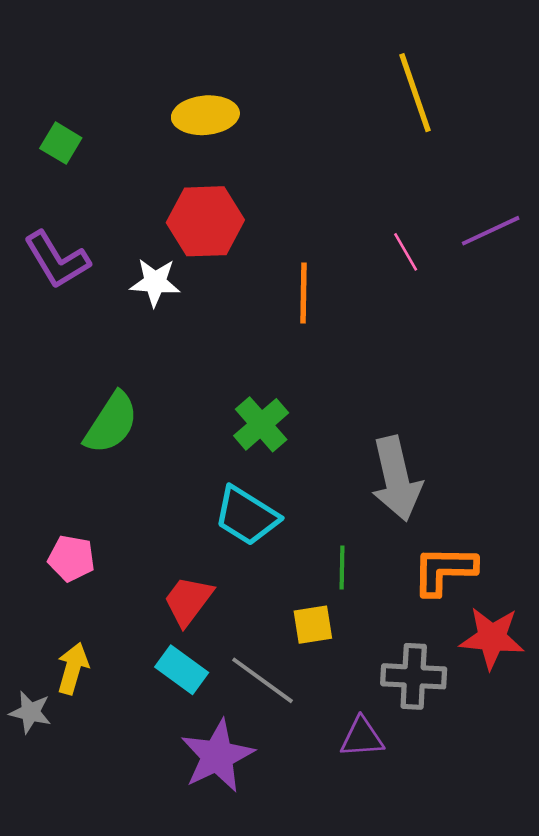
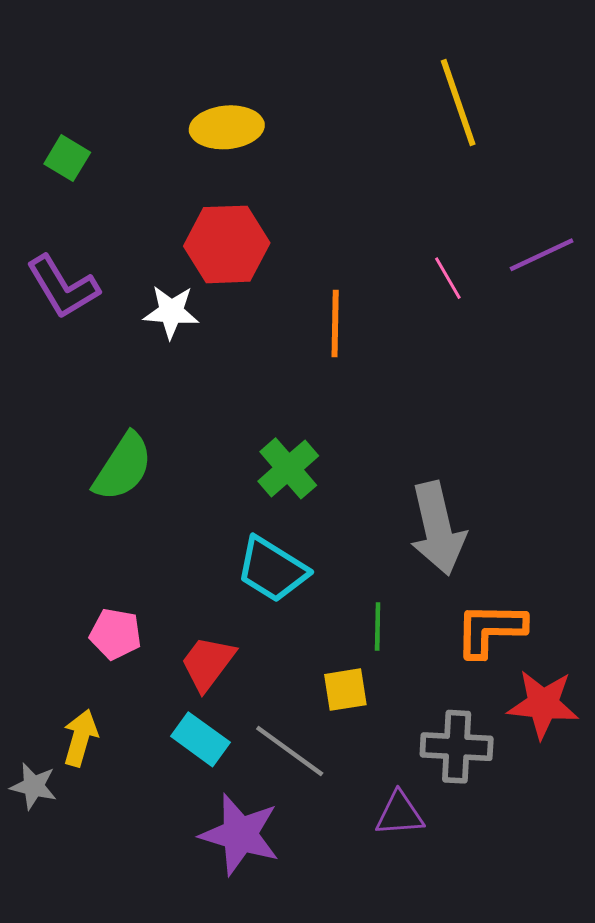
pink pentagon: (71, 558) -> (115, 634), moved
purple star: (217, 756) -> (240, 834), turned -30

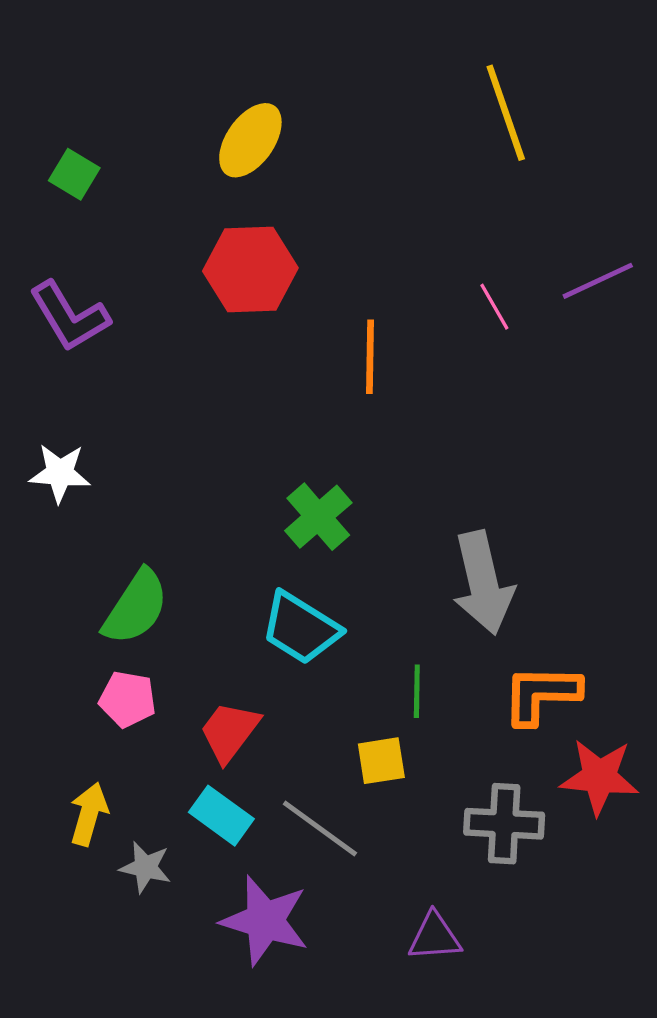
yellow ellipse: (227, 127) -> (250, 140), turned -50
white star: (171, 312) -> (60, 473), moved
green semicircle: (123, 467) -> (136, 607), moved
gray star: (34, 786) -> (145, 867), moved
purple triangle: (400, 814) -> (435, 937), moved

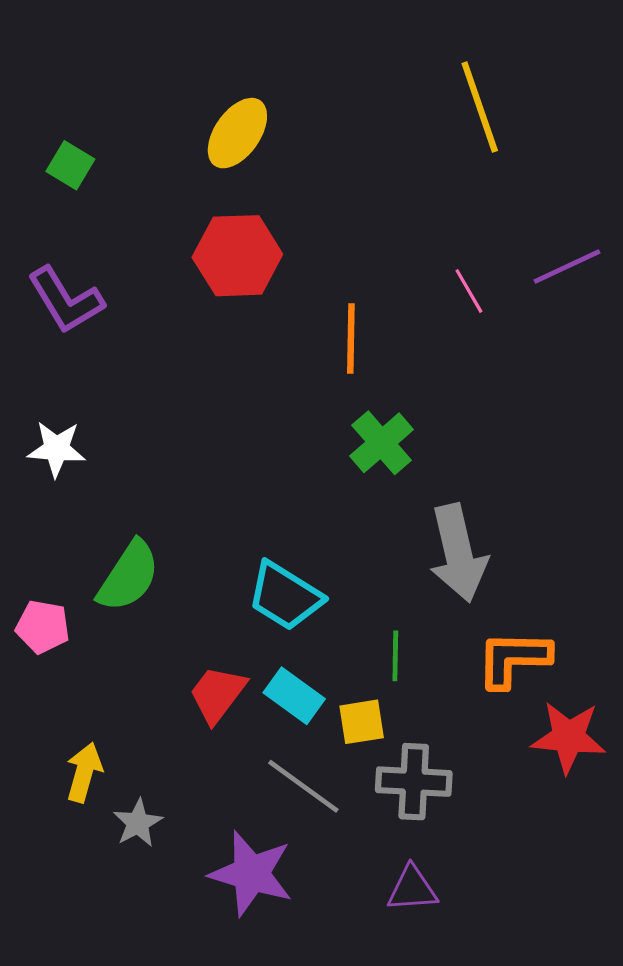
green cross: (318, 517) -> (382, 443), moved
pink pentagon: (128, 699) -> (43, 627), moved
cyan rectangle: (221, 816) -> (294, 696), moved
gray cross: (504, 824) -> (414, 782), moved
gray star: (145, 867) -> (138, 823), turned 30

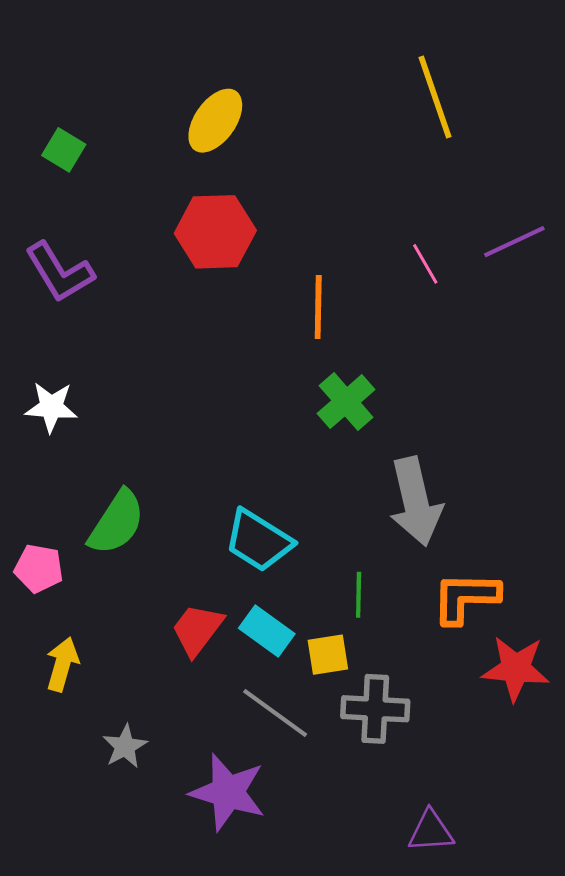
yellow arrow: (84, 772) -> (62, 664), moved
purple triangle: (412, 889) -> (431, 831), moved

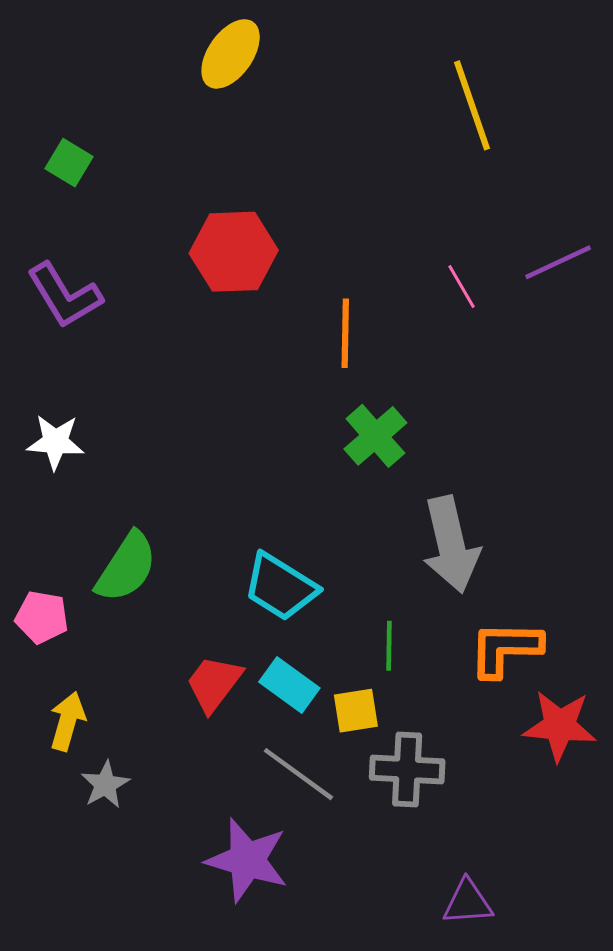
yellow ellipse: (215, 121) -> (231, 54), moved
gray star: (125, 746) -> (105, 785), moved

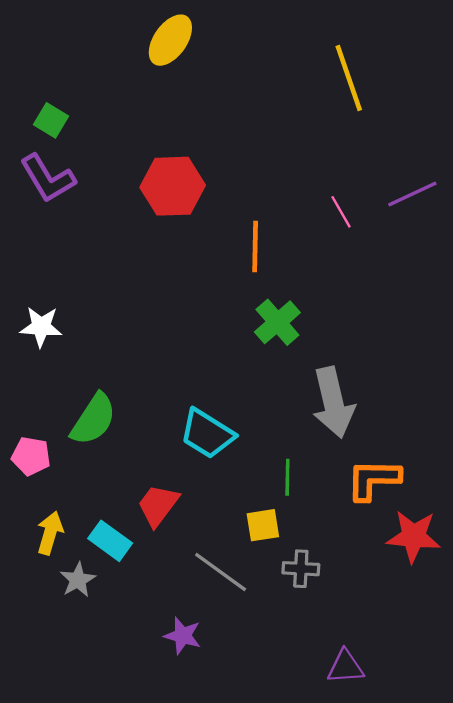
purple L-shape: (64, 295) -> (48, 178), moved
cyan rectangle: (289, 685) -> (110, 541), moved
gray cross: (407, 770) -> (301, 569), size x0.7
purple star: (247, 860) -> (183, 636), size x0.6

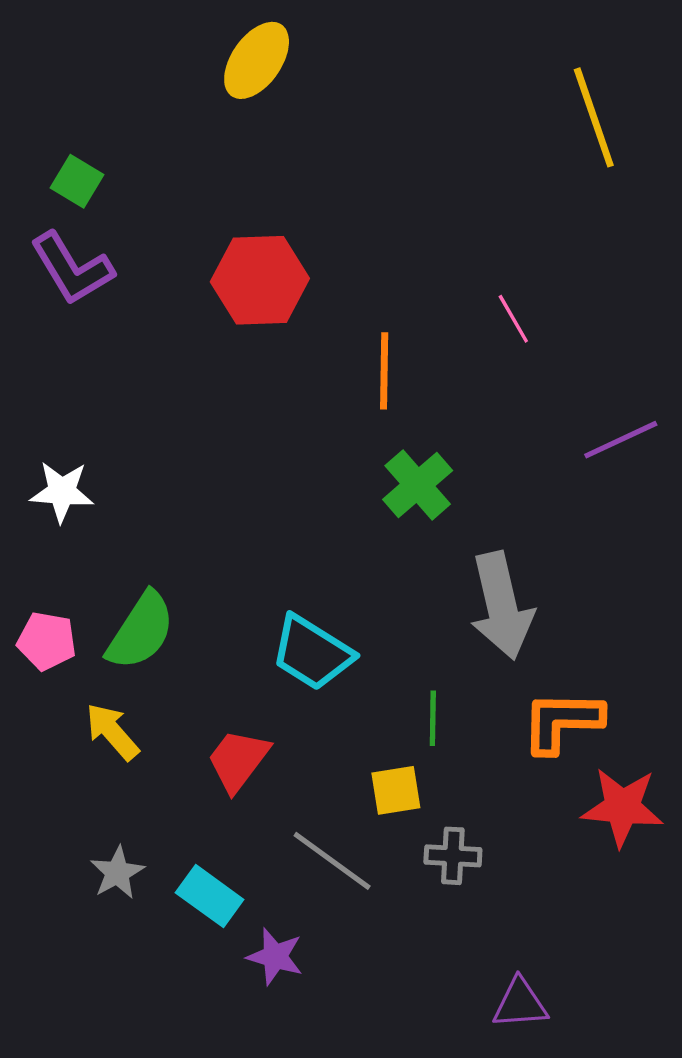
yellow line: (349, 78) -> (594, 117), moved
purple line: (412, 194) -> (621, 440), moved
pink pentagon: (31, 456) -> (47, 641), moved
yellow arrow: (50, 533) -> (112, 732), moved, turned -57
cyan rectangle: (110, 541) -> (210, 896), moved

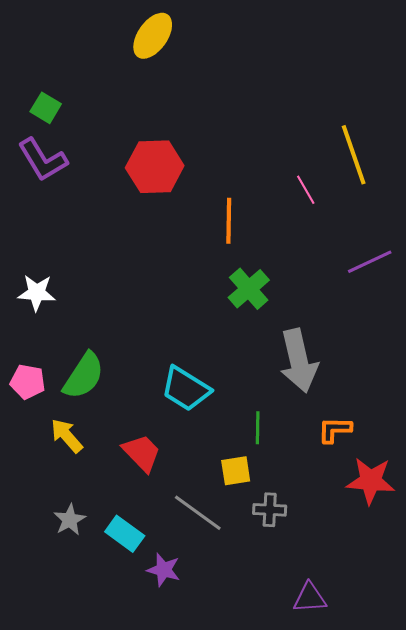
yellow line: (594, 117) -> (354, 155), moved
orange L-shape: (562, 722) -> (335, 430), size x0.7
red trapezoid: (238, 760) -> (142, 453), turned 99

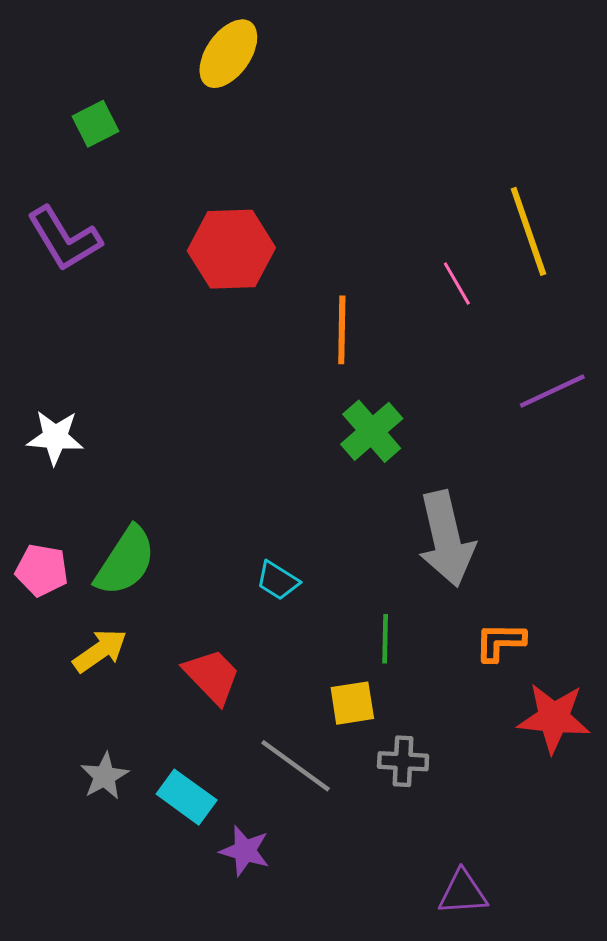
green square: (46, 108) -> (96, 124), moved, turned 32
cyan trapezoid: (186, 389) -> (278, 581), size x0.6
yellow arrow: (67, 436) -> (100, 651), turned 96

